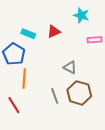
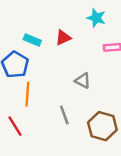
brown hexagon: (79, 93) -> (102, 126), moved

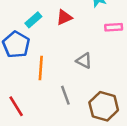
cyan rectangle: (32, 40) -> (33, 20), turned -63
orange line: (27, 94) -> (41, 68), moved

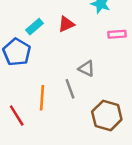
orange line: (41, 68) -> (42, 98), moved
gray line: (65, 95) -> (70, 89), moved

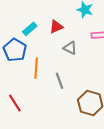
gray triangle: (87, 69) -> (70, 48), moved
orange line: (42, 98) -> (36, 68), moved

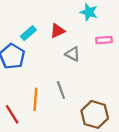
orange line: (36, 68) -> (35, 99), moved

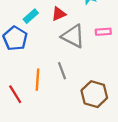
pink rectangle: (104, 40) -> (103, 32), moved
gray triangle: (73, 54) -> (73, 36), size x1.6

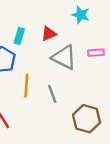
cyan rectangle: (31, 16) -> (19, 36), turned -32
orange line: (37, 80) -> (26, 86), moved

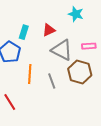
brown hexagon: (87, 119) -> (80, 72), moved

